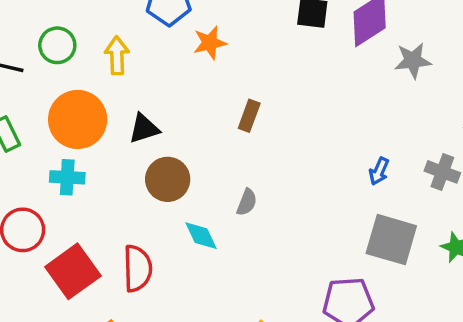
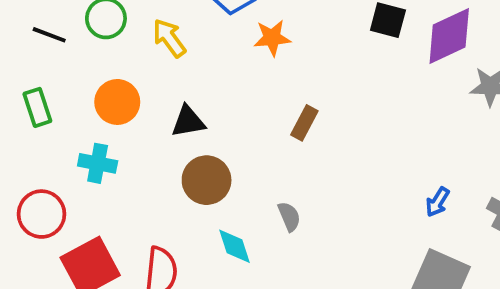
yellow arrow: (117, 55) -> (169, 38), turned -42
orange circle: (78, 119) -> (117, 102), size x0.7
gray semicircle: (247, 202) -> (289, 216), turned -52

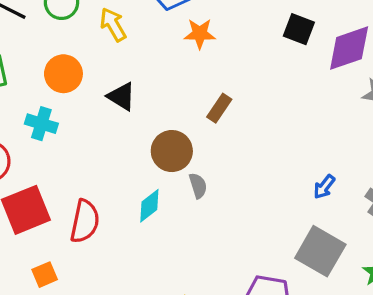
black triangle: (188, 121) -> (121, 97), turned 36
brown circle: (207, 180) -> (172, 151), moved
cyan diamond: (235, 246) -> (149, 206), turned 64

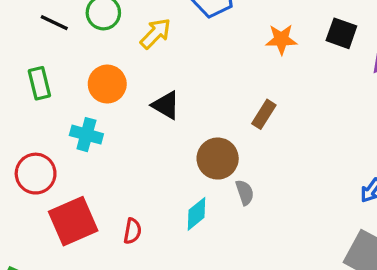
yellow arrow: (113, 25) -> (155, 34), turned 76
orange star: (200, 34) -> (281, 39), moved
red semicircle: (85, 221) -> (132, 231), size x0.6

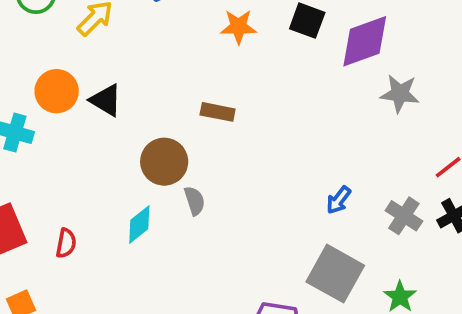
orange circle: (107, 84) -> (57, 91), moved
brown rectangle: (264, 114) -> (218, 112), turned 68

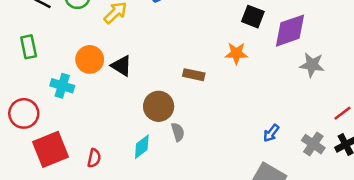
orange star: (238, 27) -> (236, 53), moved

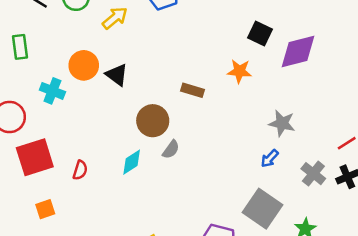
gray star: (312, 65) -> (282, 123), moved
gray semicircle: (178, 132) -> (171, 149), turned 48

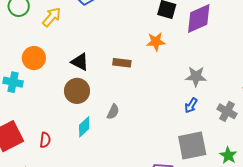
black triangle: (117, 75) -> (80, 62), moved
brown circle: (153, 121) -> (77, 91), moved
gray square: (262, 209) -> (192, 145), turned -36

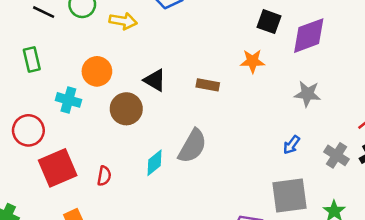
yellow arrow: (52, 17) -> (123, 21), turned 55
gray star: (196, 76) -> (307, 94), moved
brown circle: (77, 91) -> (126, 109), moved
gray semicircle: (113, 112) -> (192, 146), size x1.8

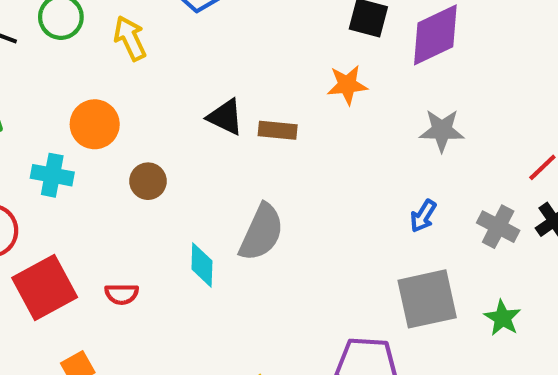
yellow arrow: (123, 21) -> (130, 38), turned -120
black triangle: (155, 80) -> (225, 117), moved
brown circle: (126, 109) -> (148, 181), size x0.7
cyan diamond: (155, 163) -> (202, 265), turned -44
red semicircle: (104, 176) -> (122, 294), turned 84

